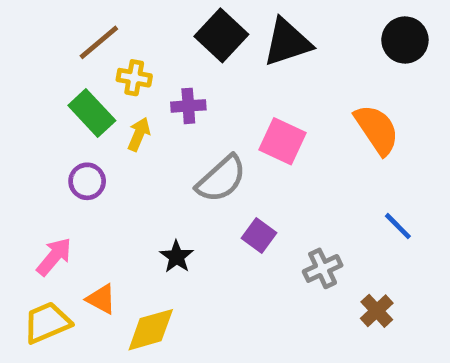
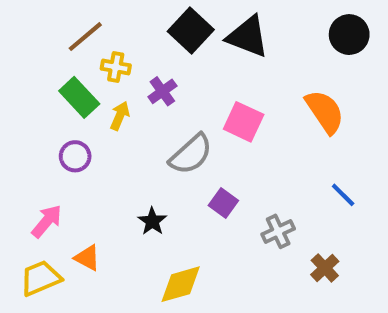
black triangle: (287, 42) -> (248, 37), turned 39
purple cross: (188, 106) -> (162, 91), turned -32
yellow diamond: (151, 330) -> (181, 284), moved

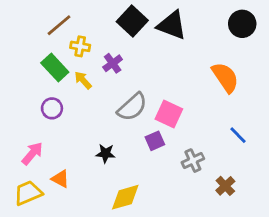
yellow arrow: (120, 116) -> (83, 80), turned -66
pink square: (244, 122) -> (169, 114), moved
purple square: (223, 203) -> (155, 141), turned 30
black star: (152, 221) -> (106, 153), turned -30

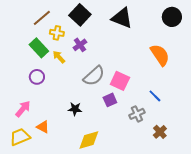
black square: (132, 21) -> (80, 15), moved
blue line: (238, 135) -> (155, 96), moved

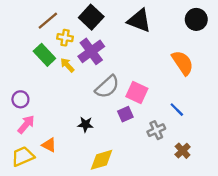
purple cross: (80, 45) -> (91, 51), size x1.6
purple circle: (37, 77) -> (20, 99), moved

